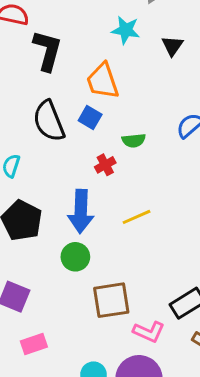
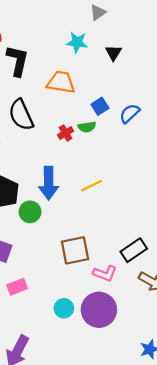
orange trapezoid: (103, 81) -> (61, 82), turned 120
blue square: (90, 118) -> (100, 106), moved, turned 30
red cross: (105, 165) -> (66, 133), moved
green circle: (75, 257) -> (30, 212), moved

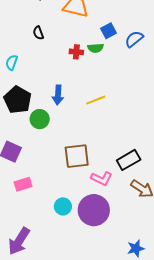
black semicircle: (21, 115) -> (38, 33), size x0.5
red cross: (66, 133) -> (76, 52), turned 32
blue arrow: (49, 183) -> (58, 95), size x0.7

